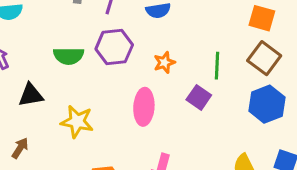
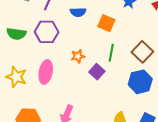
orange square: (262, 18) -> (106, 23), moved
orange star: (164, 62) -> (78, 56), moved
pink ellipse: (144, 107) -> (46, 72), moved

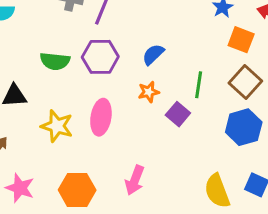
blue semicircle: (78, 12) -> (153, 54), moved, turned 140
orange square: (106, 23) -> (241, 40), moved

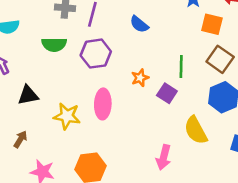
blue semicircle: (153, 54) -> (139, 24), moved, turned -90
green semicircle: (55, 61) -> (54, 44), moved
pink arrow: (135, 180) -> (164, 157), moved
yellow semicircle: (217, 191) -> (196, 130), moved

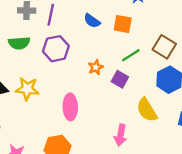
orange square: (212, 24) -> (123, 24), moved
green line: (181, 67) -> (131, 55), turned 60
pink ellipse: (103, 104) -> (70, 107), moved
yellow star: (67, 116) -> (27, 89), moved

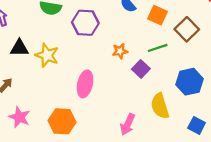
brown square: (164, 47) -> (187, 29), moved

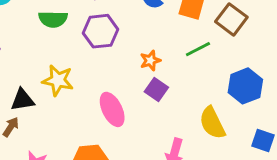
black triangle: (19, 48) -> (22, 100), moved
purple square: (141, 69) -> (156, 89), moved
pink ellipse: (85, 84) -> (112, 109), turned -30

